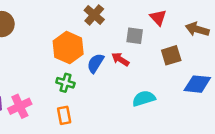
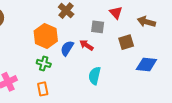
cyan semicircle: (144, 98) -> (95, 76), moved, turned -60

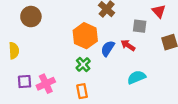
green cross: (44, 63) -> (83, 64), turned 32
cyan semicircle: (95, 76) -> (136, 77), turned 54

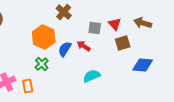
red triangle: (159, 11) -> (115, 24), moved
orange rectangle: (82, 91) -> (28, 86), moved

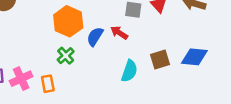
brown square: (123, 43) -> (160, 59), moved
cyan semicircle: (92, 76) -> (129, 71), turned 132

